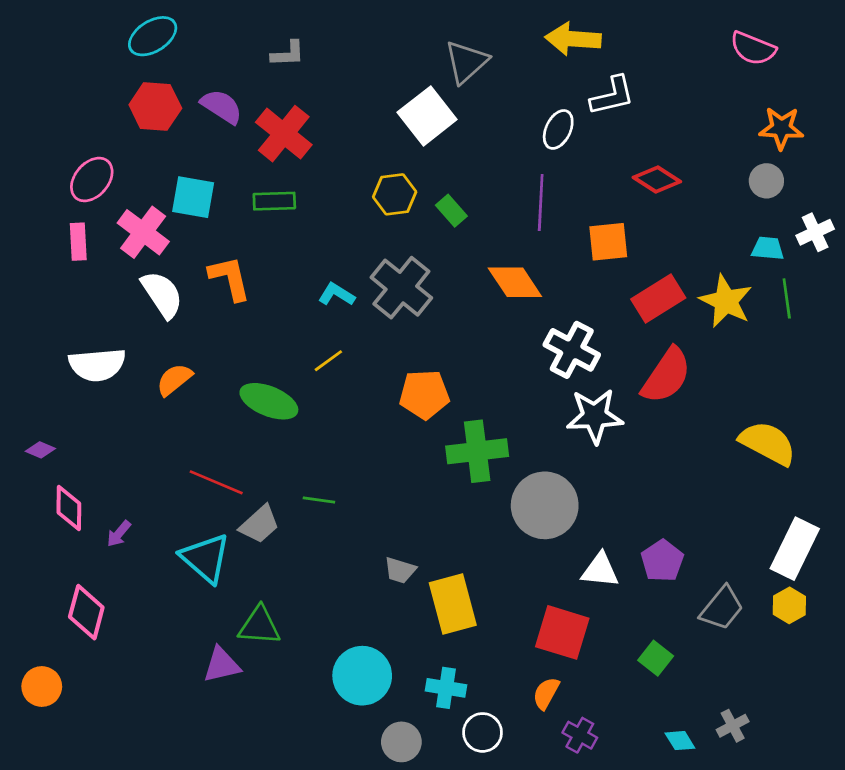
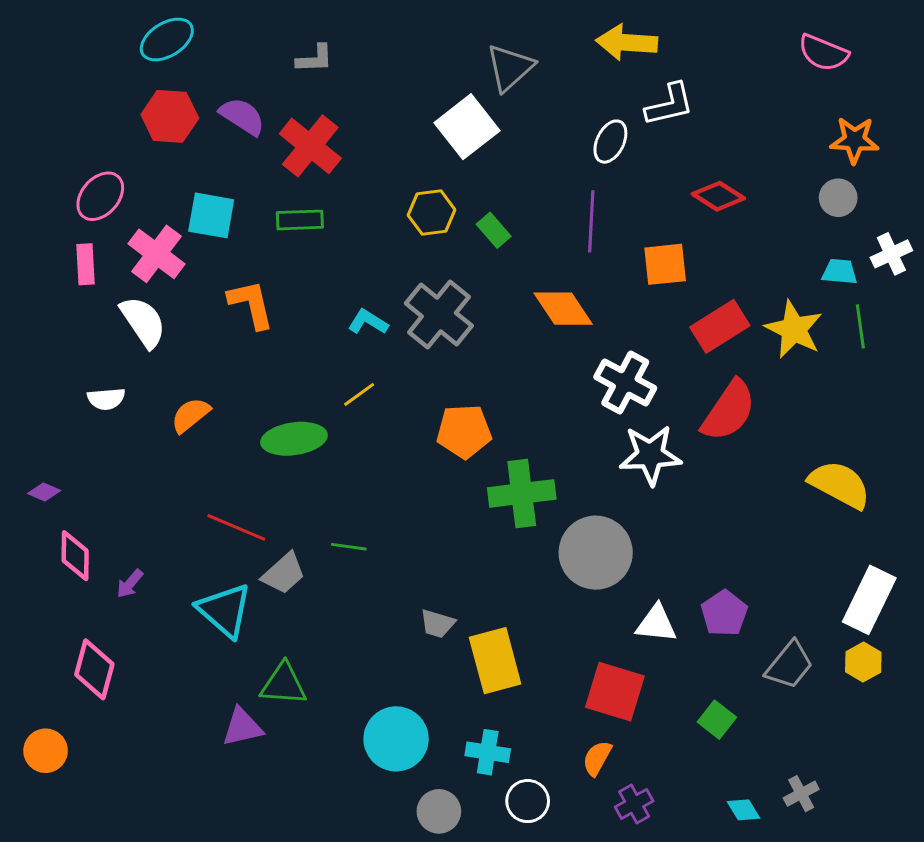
white semicircle: (162, 294) -> (143, 322), moved
white semicircle: (97, 365) -> (106, 399), size x0.6
green ellipse: (269, 401) -> (294, 439), turned -30
purple cross: (580, 735) -> (634, 804), turned 32

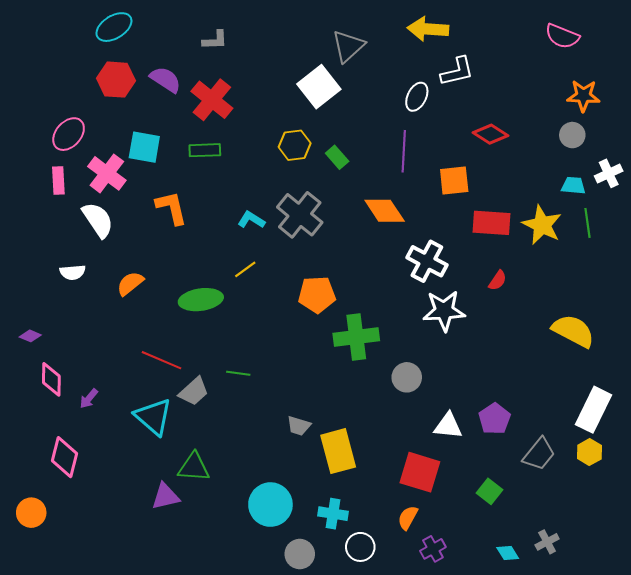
red rectangle: (720, 326) -> (492, 223), turned 36
red semicircle: (729, 411) -> (498, 280), size x0.5
gray circle: (596, 553) -> (407, 377), size x0.6

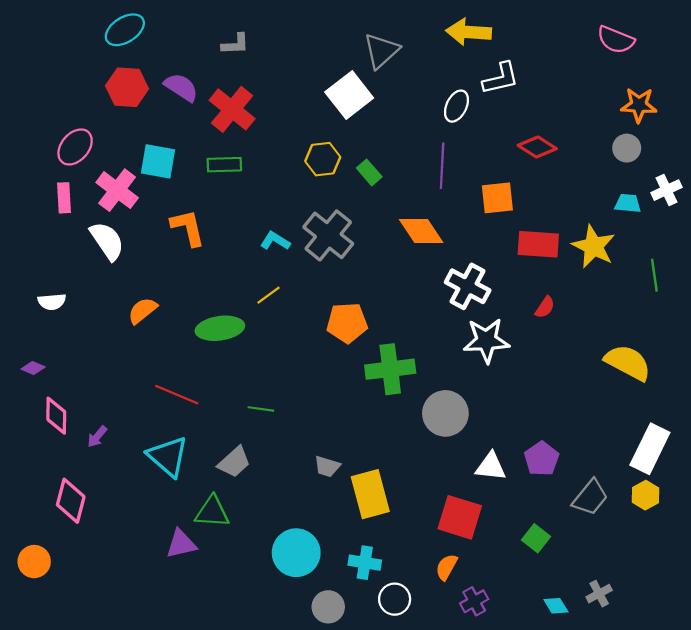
green line: (587, 223) -> (654, 275), moved
white semicircle: (73, 272) -> (52, 302), moved
gray circle: (407, 377) -> (445, 413), size x1.4
gray trapezoid: (194, 391) -> (234, 462), moved

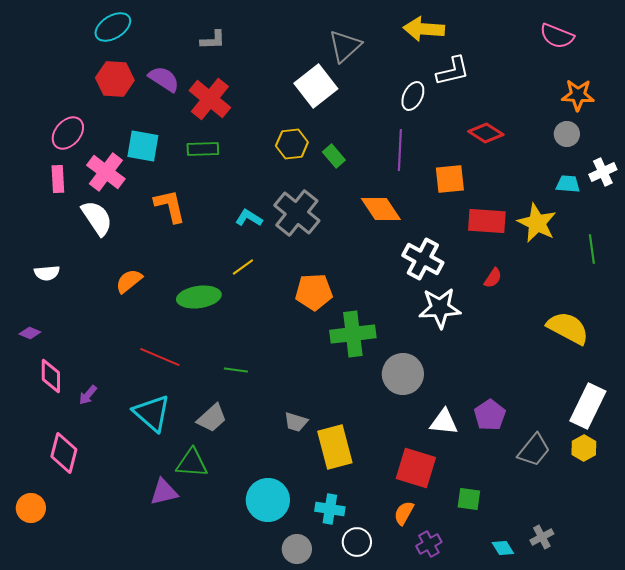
green square: (536, 538) -> (469, 499), moved, turned -30

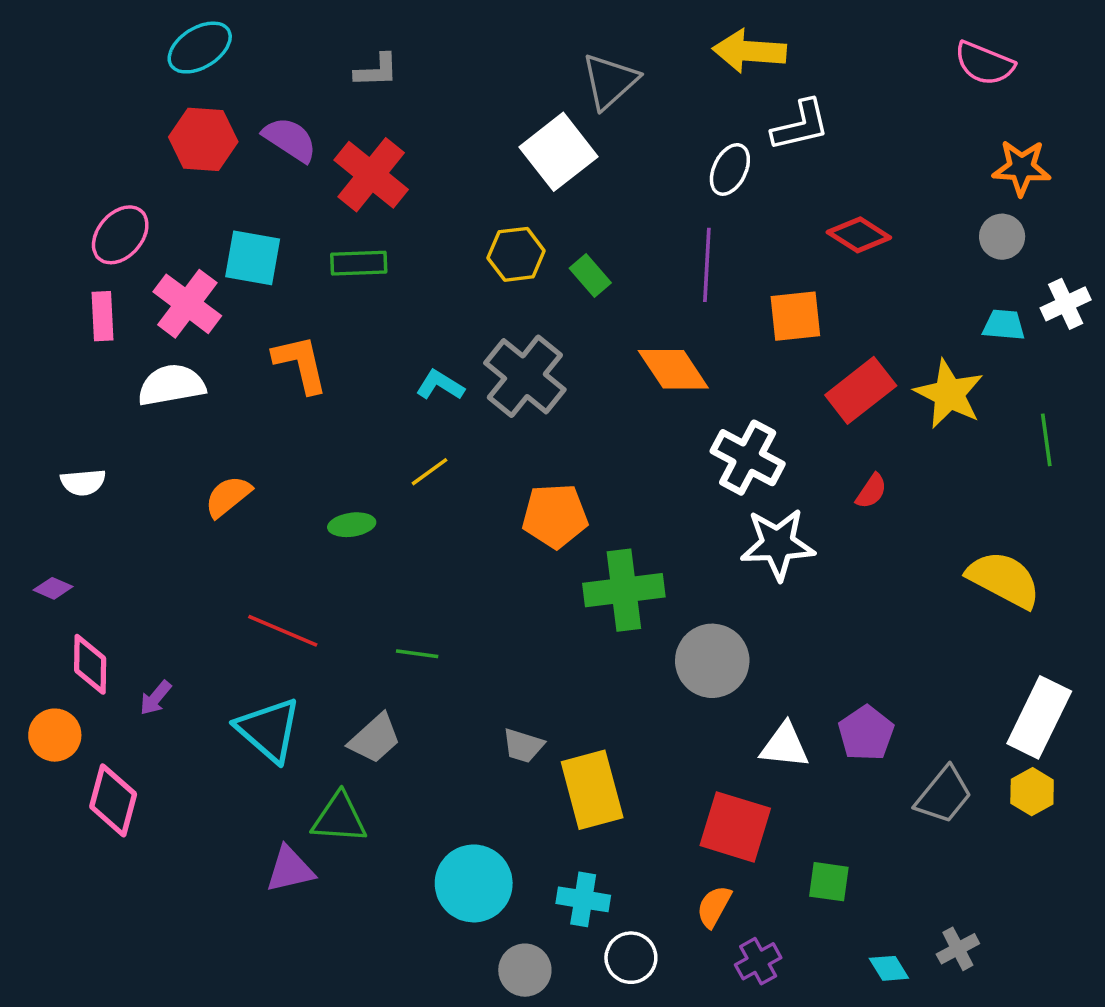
white semicircle: (97, 218) -> (171, 385), turned -66
red rectangle: (487, 221) -> (861, 390), turned -42
green ellipse: (199, 297) -> (352, 525), size x0.6
orange circle: (31, 508) -> (55, 735), moved

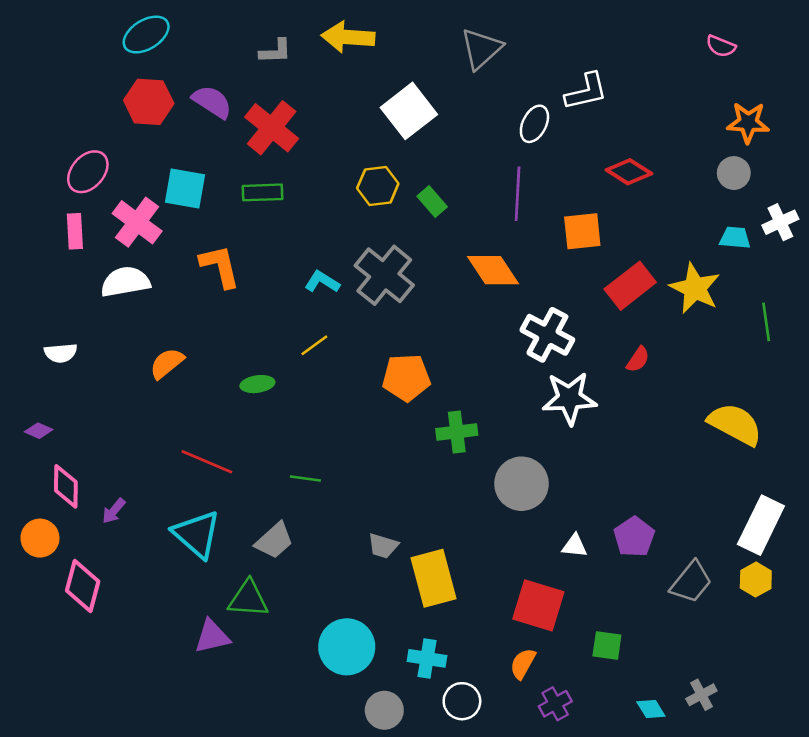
yellow arrow: (749, 51) -> (348, 37), moved
pink semicircle: (984, 63) -> (721, 46), size x0.7
gray triangle: (610, 81) -> (481, 49), moved
green cross: (624, 590) -> (457, 432), size x0.7
white triangle: (785, 746) -> (575, 546), size x0.7

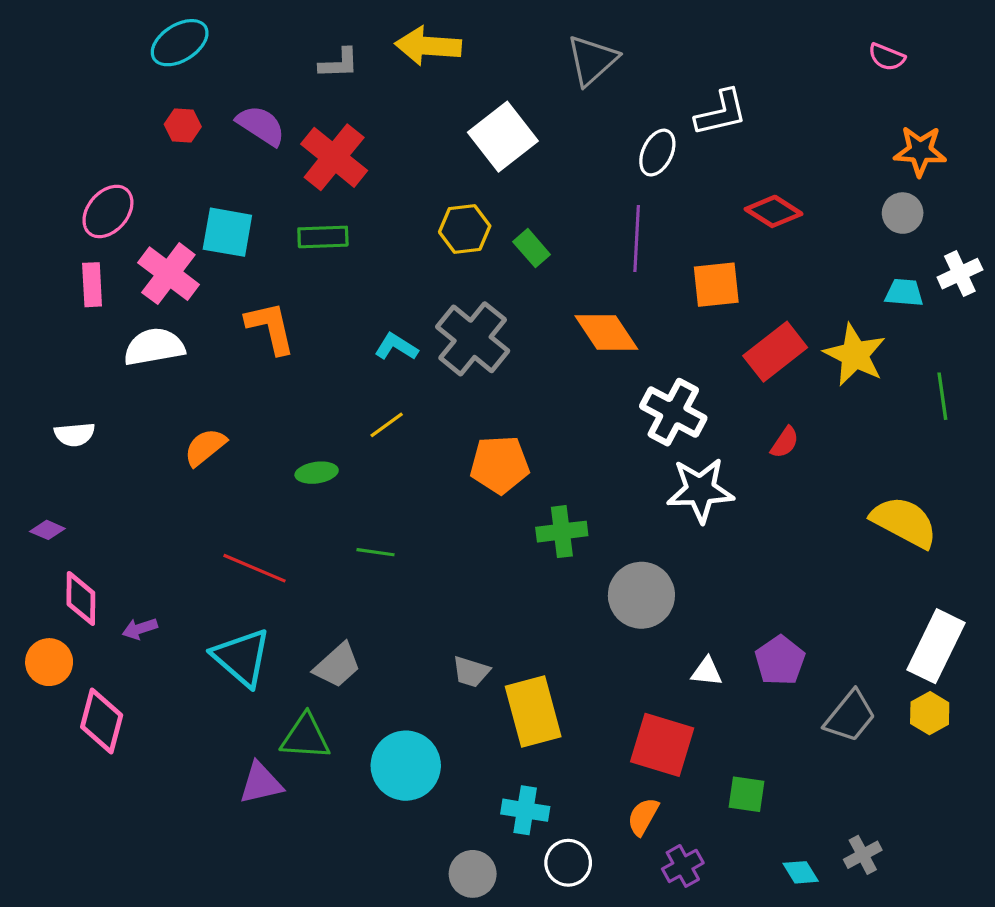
red hexagon: (149, 102) -> (183, 125), size x0.6
green line: (305, 479) -> (375, 552), moved
purple arrow: (114, 511) -> (140, 629), turned 32
cyan circle: (347, 647) -> (406, 766), moved

